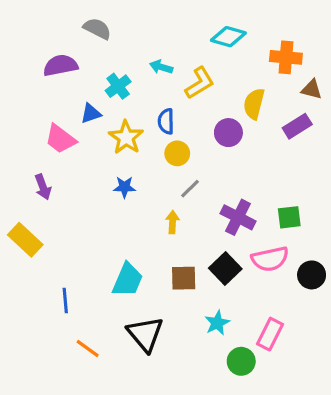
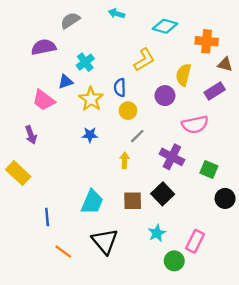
gray semicircle: (97, 29) -> (70, 20), turned -60
cyan arrow: (161, 67) -> (116, 14), moved
green square: (289, 217) -> (209, 170), moved, turned 30
pink semicircle: (270, 259) -> (195, 124), moved

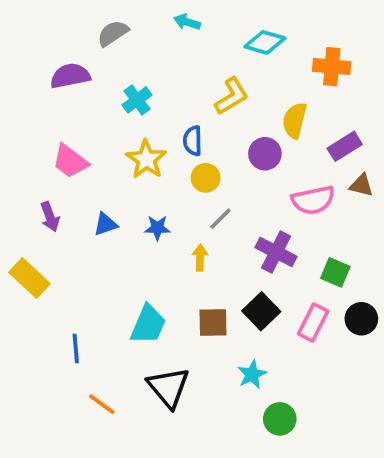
brown triangle: (225, 64) -> (361, 185), moved
blue triangle: (66, 82) -> (105, 224), moved
blue star: (90, 135) -> (157, 228), moved
pink rectangle: (195, 241) -> (313, 322), moved

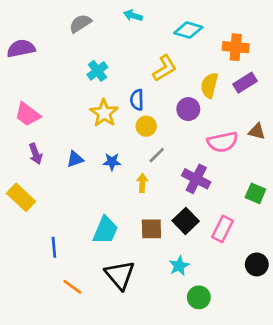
purple semicircle: (70, 76) -> (21, 48), moved
purple rectangle: (345, 146) -> (245, 83), moved
pink trapezoid: (70, 161) -> (28, 114), moved
green square: (335, 272) -> (255, 193), moved
black circle: (361, 319) -> (257, 264), moved

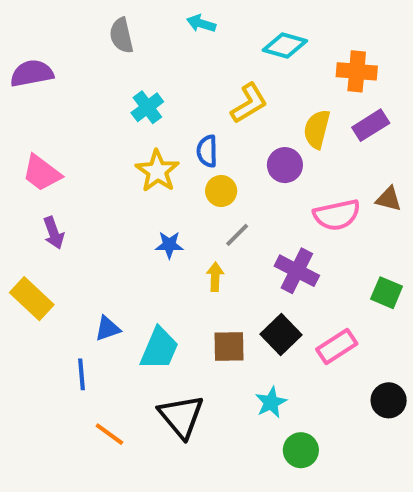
gray semicircle: (80, 23) -> (121, 35), turned -70
blue triangle: (75, 159) -> (107, 329), moved
pink rectangle: (223, 229) -> (337, 347), turned 30

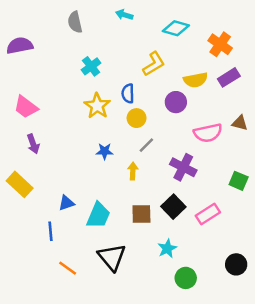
orange cross: (357, 71) -> (220, 44), turned 30
yellow semicircle: (317, 129) -> (196, 80), turned -115
black circle: (389, 400) -> (236, 264), moved

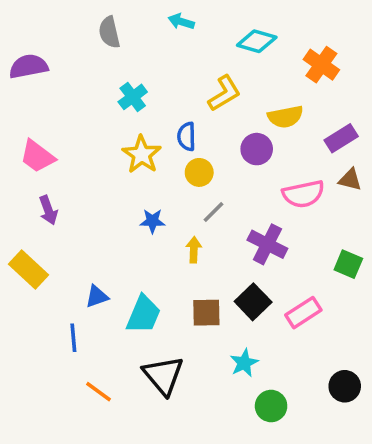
purple rectangle: (229, 77) -> (341, 138), moved

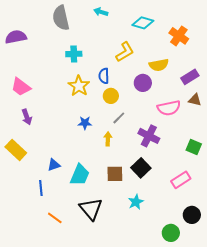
gray semicircle: (109, 32) -> (61, 18), size x1.4
cyan cross: (133, 97) -> (74, 54), turned 35
pink rectangle: (303, 313) -> (181, 180), moved
green circle: (271, 406) -> (171, 233), moved

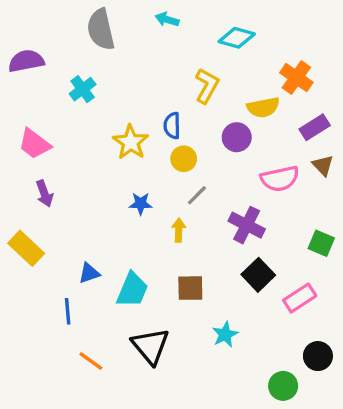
orange cross: (179, 36) -> (296, 78), moved
yellow L-shape: (125, 52) -> (207, 86), turned -30
cyan cross: (74, 54) -> (83, 89), moved, turned -35
brown triangle: (195, 100) -> (323, 165), turned 32
black square: (141, 168) -> (258, 275), moved

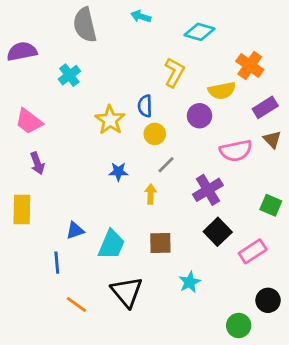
purple cross: (247, 225) -> (208, 190), turned 32
yellow rectangle: (26, 248) -> (22, 209), turned 48

